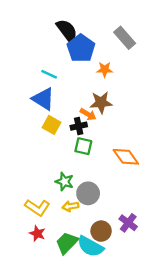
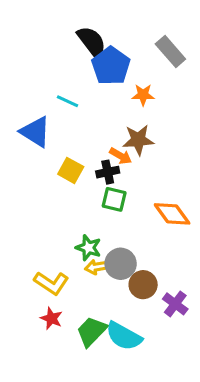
blue triangle: (43, 99) -> (35, 132), moved
yellow arrow: (70, 206) -> (96, 267), moved
brown circle: (101, 231) -> (143, 285), moved

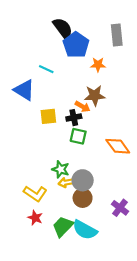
gray rectangle: (170, 51) -> (117, 35), turned 35
yellow square: (71, 170) -> (48, 116), turned -35
brown circle: (143, 285) -> (83, 198), moved

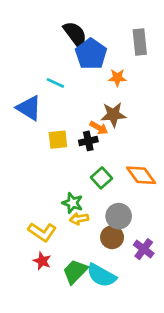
green square: (78, 136) -> (101, 178), moved, turned 35
gray circle: (83, 180) -> (119, 216), moved
brown circle: (83, 198) -> (112, 237), moved

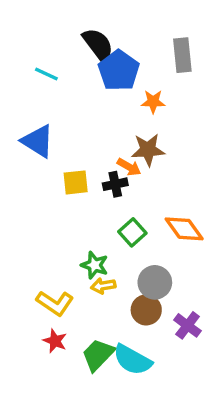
cyan line: (55, 83) -> (46, 74), moved

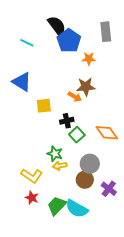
black cross: (115, 184) -> (67, 121), moved

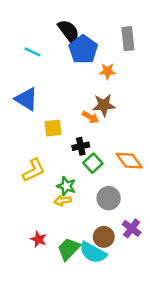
yellow arrow: (60, 166) -> (63, 201), moved
yellow L-shape: (32, 176) -> (34, 170), moved, turned -60
brown circle: (85, 180) -> (104, 237), moved

